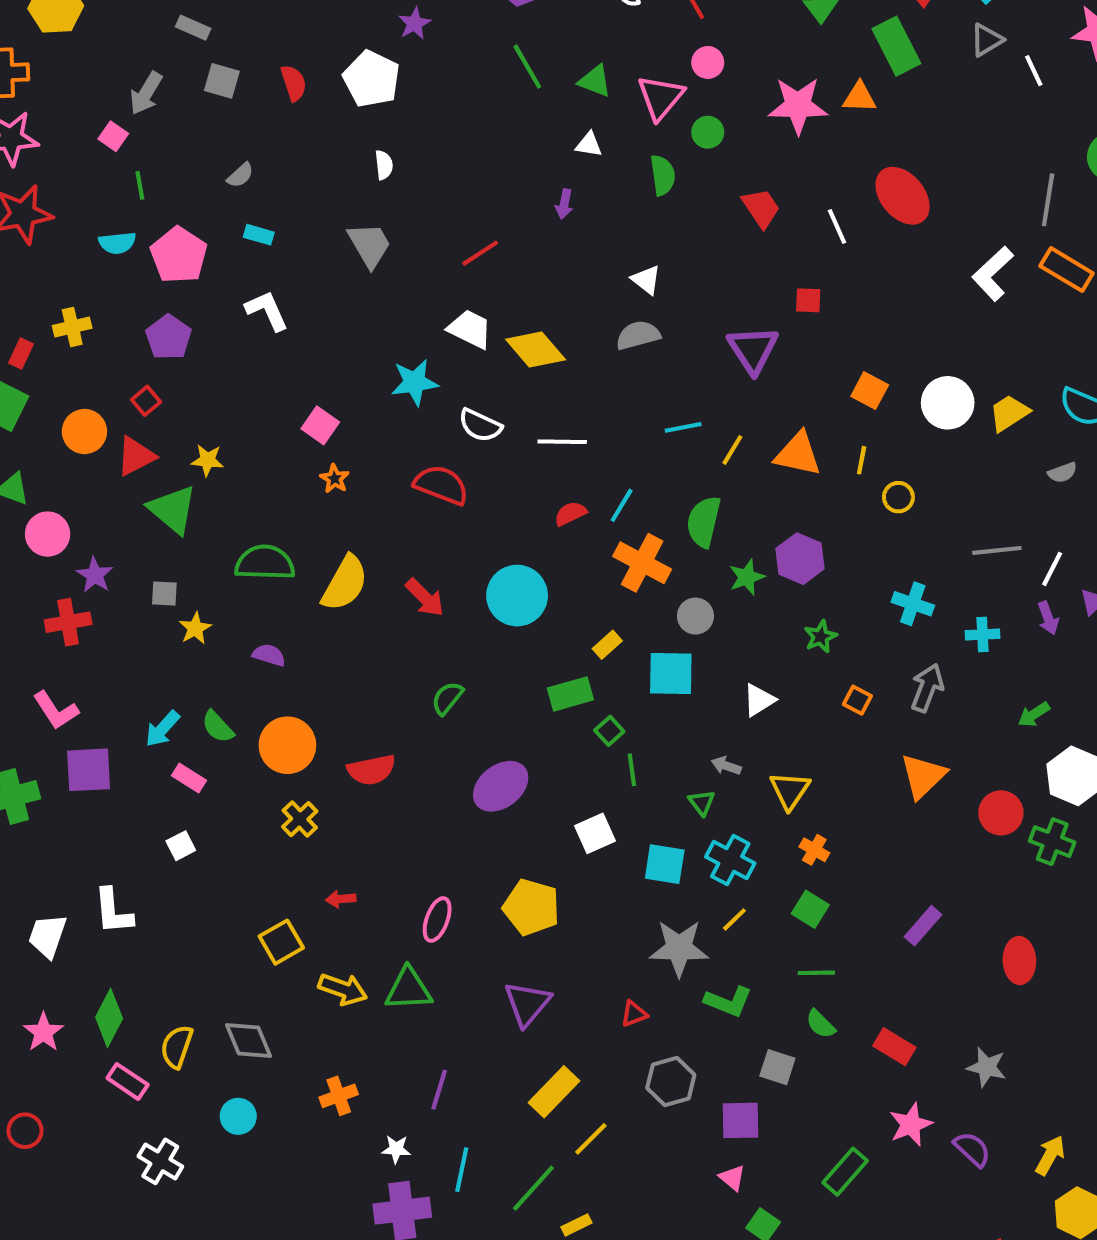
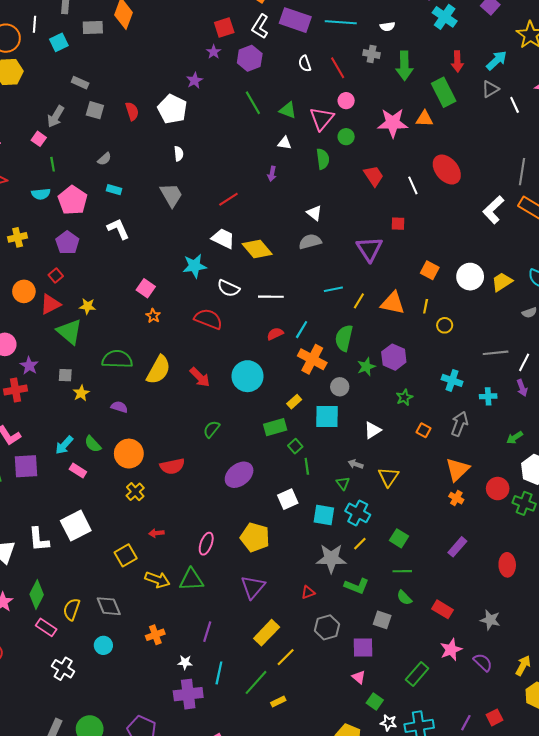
white square: (181, 846) -> (76, 526), moved, size x2.0
orange cross: (814, 850) -> (456, 498), moved

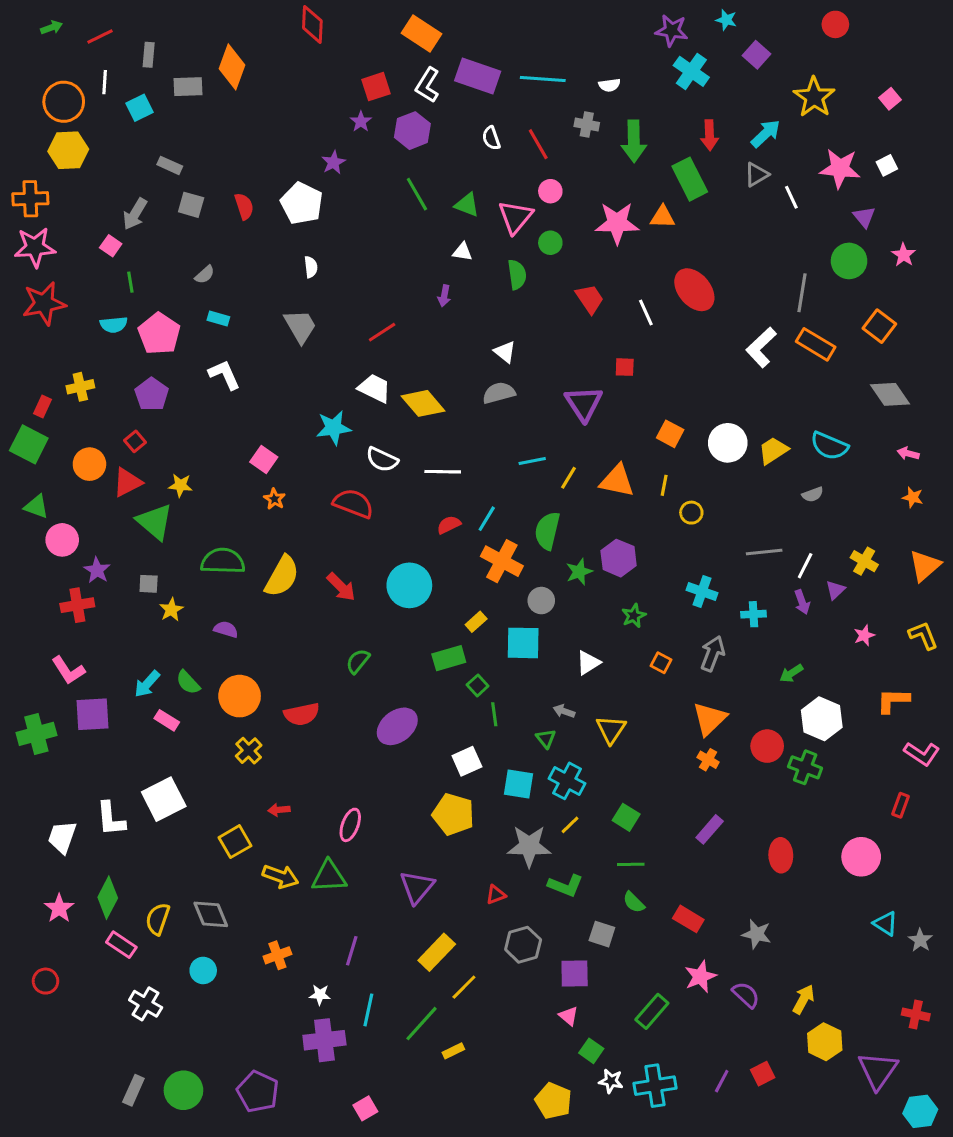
yellow pentagon: (255, 537) -> (453, 814), moved

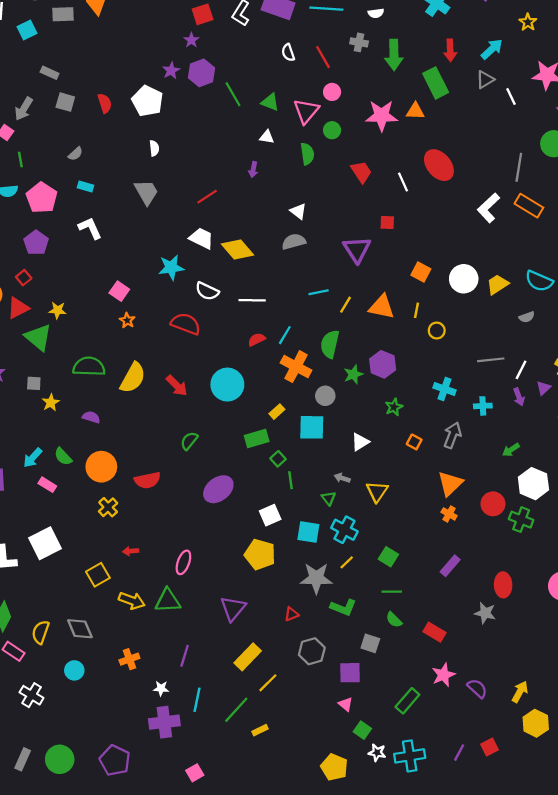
yellow star: (814, 97) -> (528, 22), size x0.6
purple hexagon: (412, 131) -> (201, 73), moved
gray star: (757, 934) -> (485, 613), moved

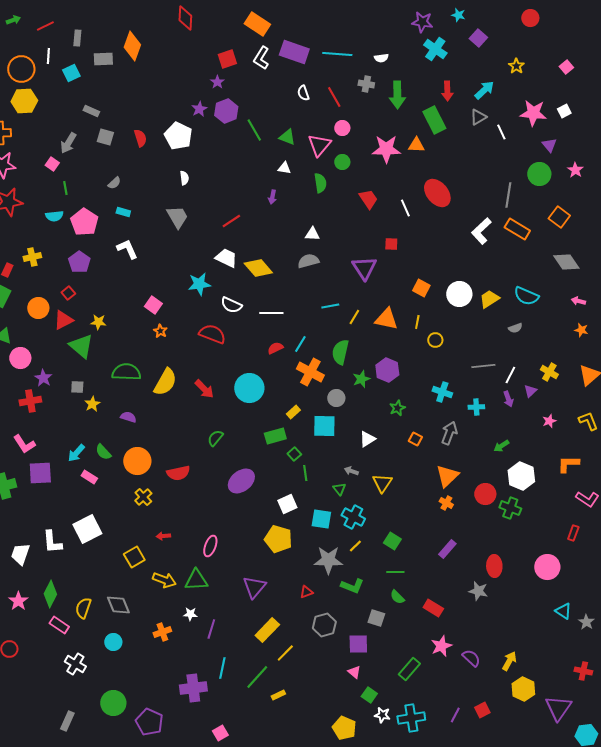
white triangle: (298, 211) -> (312, 234), turned -35
white star: (161, 688) -> (190, 614), moved
green circle: (60, 759) -> (113, 703), moved

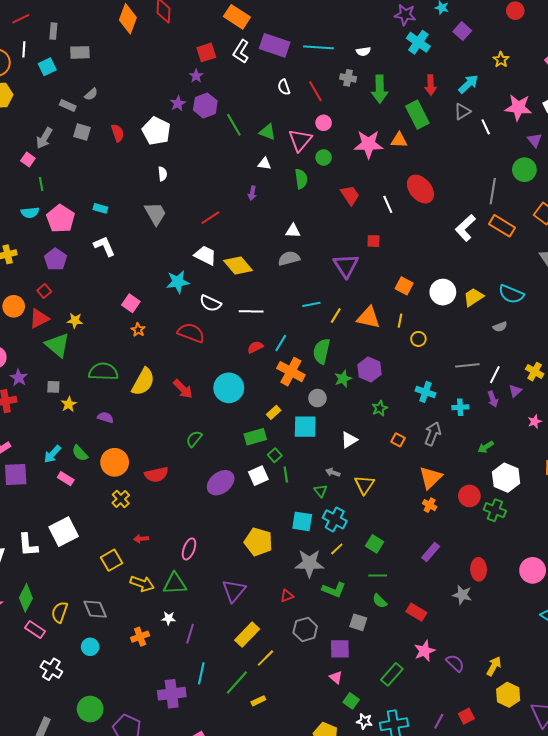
orange diamond: (132, 46) -> (128, 19), moved
gray semicircle: (114, 183) -> (91, 94), moved
white square: (287, 504) -> (258, 476), moved

